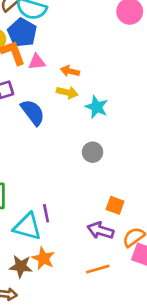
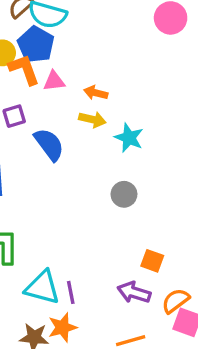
purple line: (46, 213) -> (71, 292), moved
orange star: (43, 258) -> (62, 327), turned 30

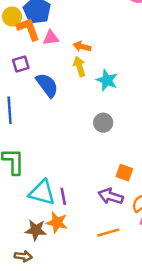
yellow arrow: (92, 119) -> (79, 66), turned -120
orange star: (62, 327) -> (57, 223), turned 30

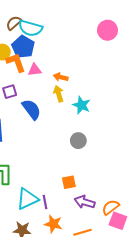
orange square: (124, 173) -> (69, 182), moved, turned -32
cyan triangle: (42, 193) -> (27, 199), turned -40
orange star: (57, 223) -> (53, 224), moved

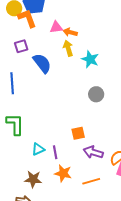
pink triangle: (35, 70) -> (56, 27), moved
gray circle: (78, 141) -> (96, 94), moved
cyan triangle: (27, 199) -> (38, 149), size x0.6

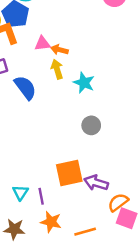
orange square: (78, 133) -> (69, 173), size x1.6
cyan triangle: (38, 149) -> (20, 193), turned -32
purple arrow: (93, 152) -> (96, 183), moved

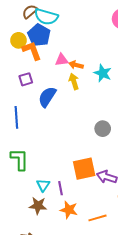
cyan star: (84, 83) -> (103, 73), moved
blue semicircle: (25, 88) -> (47, 97), turned -110
brown star: (14, 229) -> (38, 206), moved

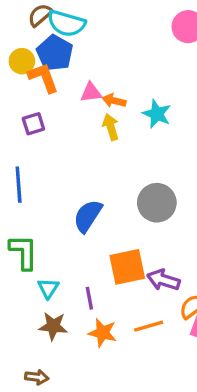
blue semicircle: (47, 97) -> (88, 216), moved
gray circle: (103, 129) -> (157, 203), size x1.5
cyan triangle: (43, 185) -> (48, 288), moved
orange line: (98, 218) -> (149, 326), moved

